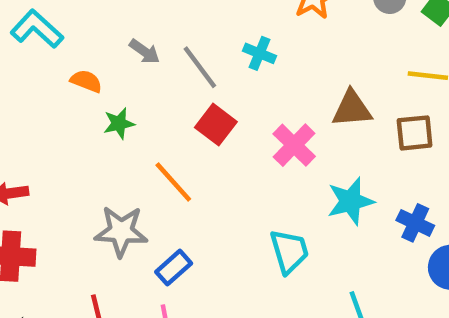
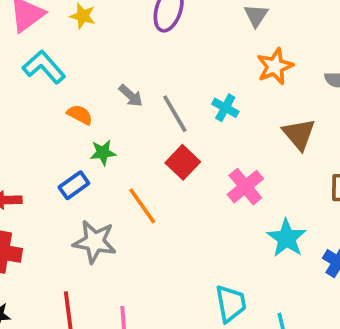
brown triangle: (352, 109) -> (299, 134), moved, turned 48
cyan star: (350, 201) -> (287, 238), turned -30
cyan trapezoid: (289, 251) -> (231, 304), moved
blue rectangle: (174, 268) -> (74, 185), moved

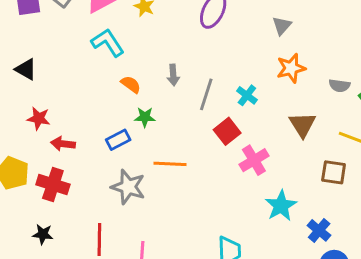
gray arrow: (131, 96) -> (173, 75), turned 36
gray line: (175, 114) -> (206, 94), turned 40
red square: (183, 162) -> (227, 131), moved
orange line: (142, 206) -> (170, 164), turned -60

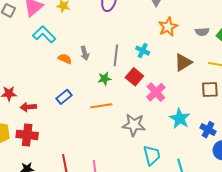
gray arrow: (173, 75) -> (85, 53), moved
green star: (145, 117) -> (104, 79), moved
brown triangle: (302, 125) -> (183, 62), turned 42
gray star: (128, 187) -> (134, 125), moved

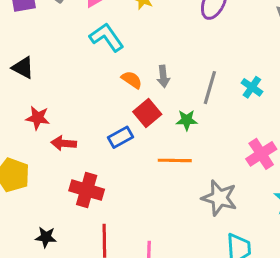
red square: (134, 77) -> (147, 113), moved
red cross: (27, 135) -> (87, 190), moved

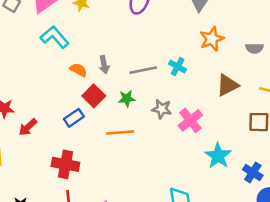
gray line: (210, 88) -> (143, 70), turned 68
red arrow: (64, 143) -> (28, 127), turned -42
red cross: (87, 190) -> (65, 164), moved
gray star: (219, 198) -> (162, 109), moved, size x0.7

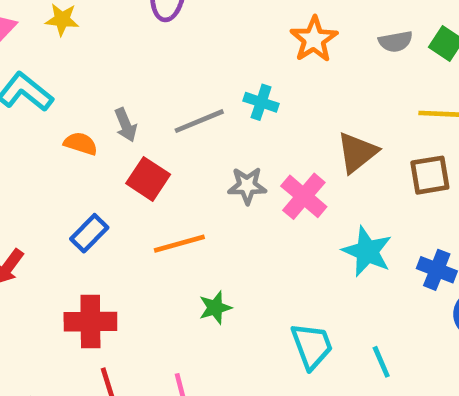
brown triangle: (227, 85) -> (357, 152), moved
red square: (94, 96) -> (148, 179), moved
green star: (127, 99) -> (215, 308), moved

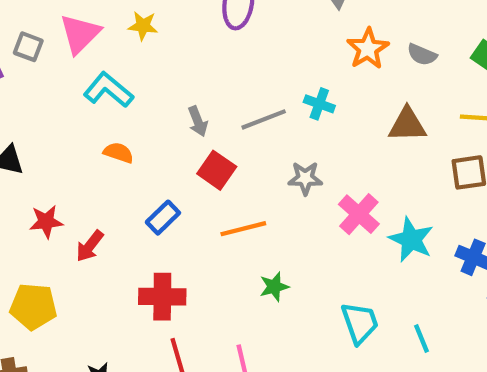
gray semicircle: (396, 41) -> (422, 55), moved, turned 32
orange semicircle: (81, 144) -> (118, 153), moved
brown triangle: (357, 152) -> (407, 125), moved, turned 36
pink cross: (304, 196) -> (359, 214), moved

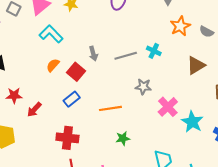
brown triangle: (407, 125) -> (196, 65), turned -36
orange semicircle: (118, 153) -> (53, 65), turned -72
red square: (217, 170) -> (76, 72), moved

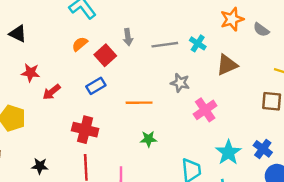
brown triangle: (196, 65) -> (227, 65), moved
cyan star: (192, 122) -> (228, 152), moved

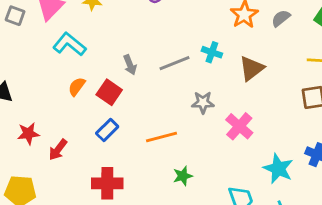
gray semicircle: (261, 30) -> (281, 18), turned 119

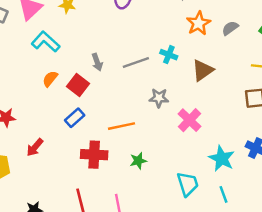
red arrow: (58, 150) -> (35, 147), moved
red cross: (107, 183) -> (94, 155), moved

